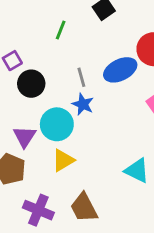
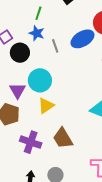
blue star: (83, 104) -> (37, 33), moved

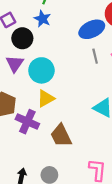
gray line: (55, 46) -> (95, 56), moved
purple triangle: (18, 91) -> (15, 64), moved
purple cross: (31, 142) -> (27, 122), moved

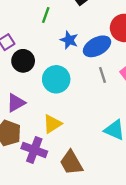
blue star: (42, 19) -> (69, 40), moved
purple triangle: (15, 64) -> (16, 103), moved, turned 30
cyan circle: (41, 70) -> (56, 79), moved

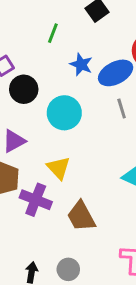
yellow triangle: (52, 124) -> (59, 168), turned -42

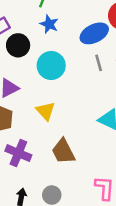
blue star: (81, 64) -> (49, 24), moved
purple cross: (36, 200) -> (18, 153), moved

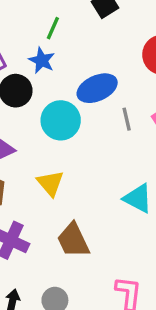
blue star: (49, 24) -> (42, 60), moved
blue ellipse: (94, 33) -> (97, 88), moved

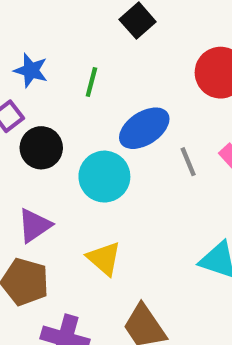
green line: (53, 28) -> (91, 82), moved
blue star: (42, 60) -> (31, 70), moved

